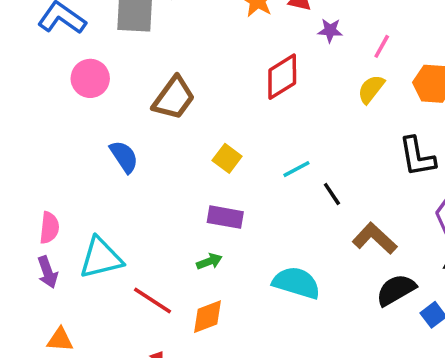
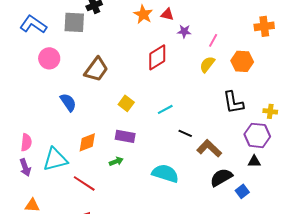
black line: (332, 194) -> (185, 133), moved, turned -32
orange diamond: (208, 317) -> (87, 142), moved

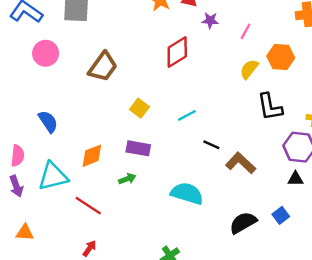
yellow semicircle: (207, 64) -> (249, 69), moved
blue semicircle: (68, 102) -> (48, 122), moved
black semicircle: (221, 177) -> (243, 223), moved

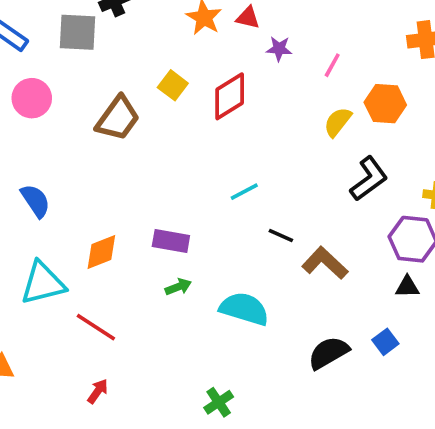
black L-shape: (270, 107) -> (369, 179), turned -116
yellow square: (139, 108) -> (173, 85), moved
green arrow: (127, 179) -> (178, 287), moved

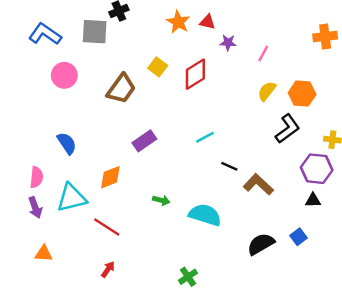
orange hexagon: (385, 104) -> (302, 94), moved
purple rectangle: (171, 241) -> (144, 141), moved, turned -45
green arrow: (178, 287) -> (161, 200), turned 35

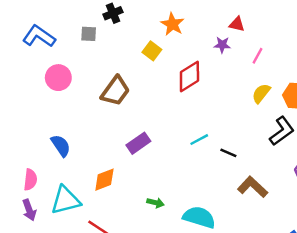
red triangle: (207, 22) -> (237, 24), moved
gray square: (95, 32) -> (89, 34), size x0.6
yellow square: (158, 67) -> (152, 51), moved
black line: (229, 166) -> (228, 153), moved

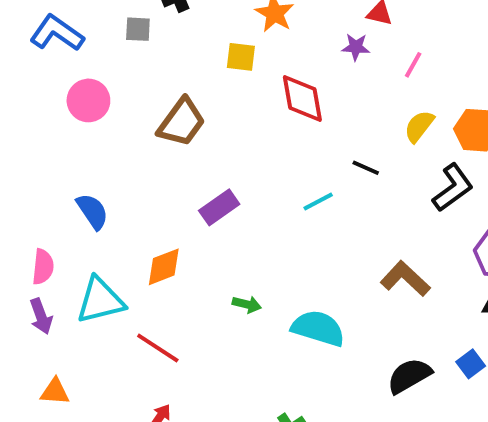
yellow square: (152, 51) -> (241, 57), turned -30
red diamond: (189, 76) -> (302, 98), turned -68
black line: (228, 153) -> (366, 168), moved

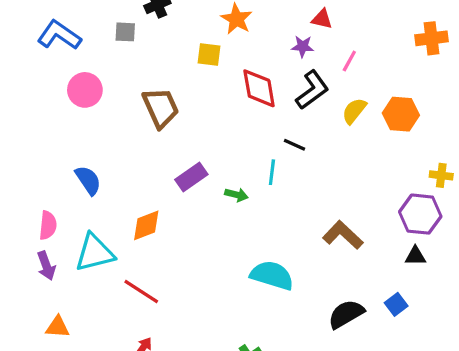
brown trapezoid: (182, 122) -> (161, 108), turned -60
black line: (366, 168) -> (295, 145), moved
black L-shape: (453, 188) -> (312, 90), moved
cyan line: (318, 201) -> (272, 172), turned -55
green arrow: (247, 304) -> (236, 195), moved

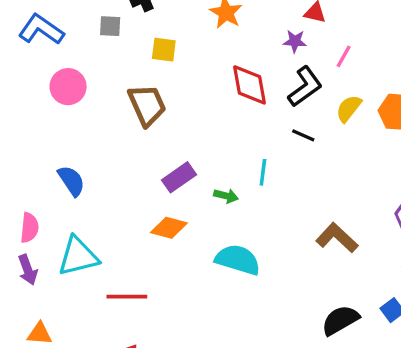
yellow square: (209, 54) -> (164, 50), moved
black line: (295, 145) -> (303, 135), moved
orange diamond: (146, 225) -> (169, 228), moved, turned 36
cyan semicircle: (272, 275) -> (238, 260), moved
red line: (141, 291) -> (127, 297), turned -33

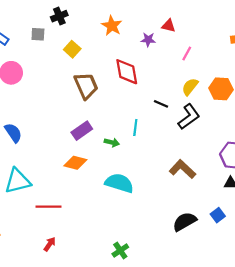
purple star: (295, 41) -> (148, 40), moved
yellow square: (164, 50) -> (72, 49), turned 35
black L-shape: (305, 87) -> (189, 117), moved
brown trapezoid: (147, 105) -> (86, 86), moved

